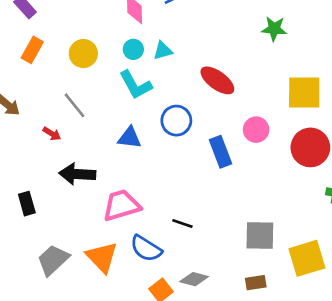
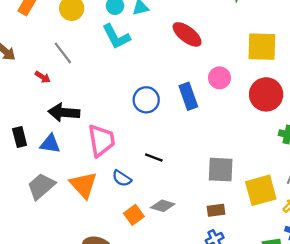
blue circle: (176, 121) -> (146, 100), moved
blue triangle: (129, 138) -> (50, 144), moved
pink trapezoid: (121, 205) -> (101, 140), turned 96
blue semicircle: (146, 248) -> (122, 178), size x0.7

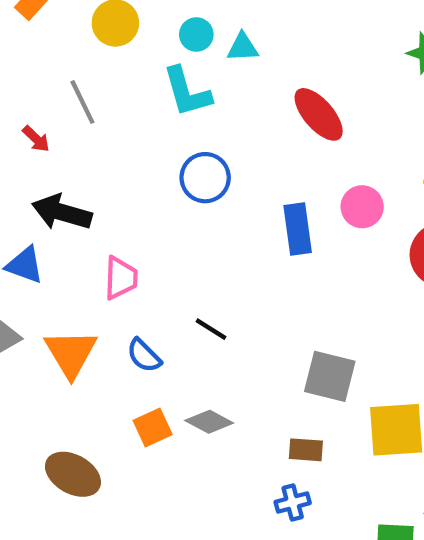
blue circle: (146, 100) -> (205, 178), moved
pink trapezoid: (101, 140) -> (121, 278), size x0.7

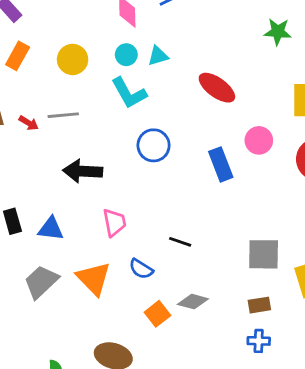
gray line: (82, 102) -> (63, 115), turned -56
red arrow: (36, 139) -> (29, 123), moved
black arrow: (62, 212) -> (83, 171), moved
blue cross: (293, 502) -> (259, 341), turned 30

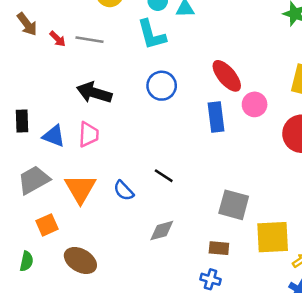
red ellipse: (217, 88) -> (227, 76), moved
pink trapezoid: (114, 223) -> (89, 134), moved
gray diamond: (193, 302) -> (162, 231), turned -44
orange square: (157, 314) -> (47, 225), moved

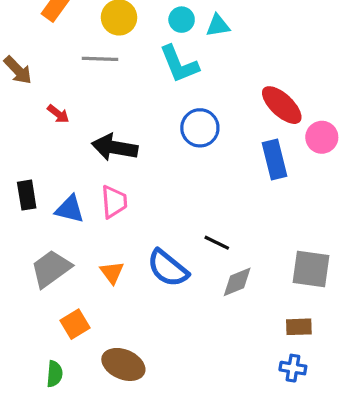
red arrow: (58, 39) -> (58, 114), moved
gray line: (90, 40) -> (100, 59), moved
orange triangle: (80, 189) -> (112, 273), size x0.6
blue semicircle: (124, 191) -> (168, 268), size x1.5
gray diamond: (162, 231) -> (237, 282), moved

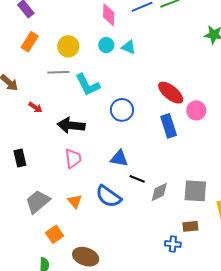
cyan triangle: (218, 26) -> (129, 47), turned 35
cyan L-shape: (179, 64) -> (88, 85), moved
blue triangle: (70, 209) -> (119, 158), moved
gray diamond: (237, 282) -> (159, 192), moved
blue cross: (293, 368) -> (173, 244), moved

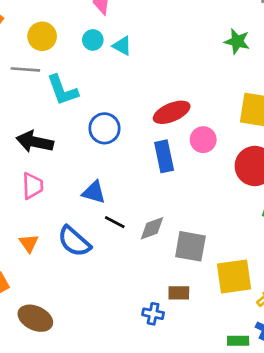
red ellipse: (171, 93) -> (172, 112), turned -68
gray diamond: (159, 192) -> (152, 228), moved

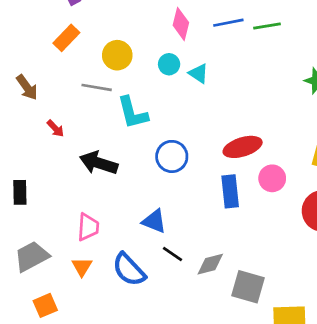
pink trapezoid: (33, 186) -> (88, 227), moved

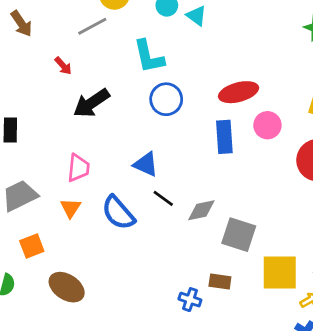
gray line: (97, 87) -> (92, 26), turned -40
cyan L-shape: (133, 113) -> (149, 57), moved
red arrow: (55, 128) -> (63, 66), moved
black arrow: (99, 163) -> (91, 103), turned -54

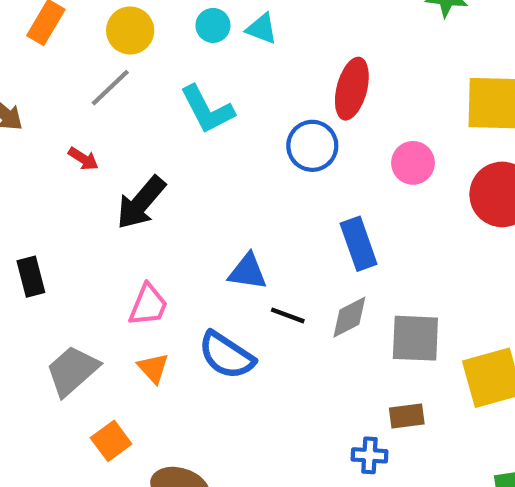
red ellipse: (239, 92) -> (352, 89), moved, turned -45
blue circle: (166, 99) -> (312, 146), moved
blue rectangle: (224, 137) -> (359, 244), moved
pink trapezoid: (78, 168) -> (148, 305), turned 32

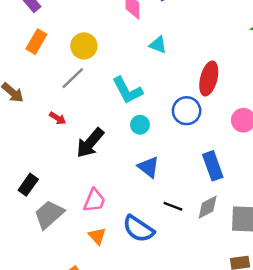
cyan circle: (213, 25) -> (140, 125), moved
blue triangle: (248, 272) -> (149, 167), moved, turned 30
black rectangle: (31, 277) -> (28, 185), turned 50
gray trapezoid: (72, 371) -> (49, 214), moved

